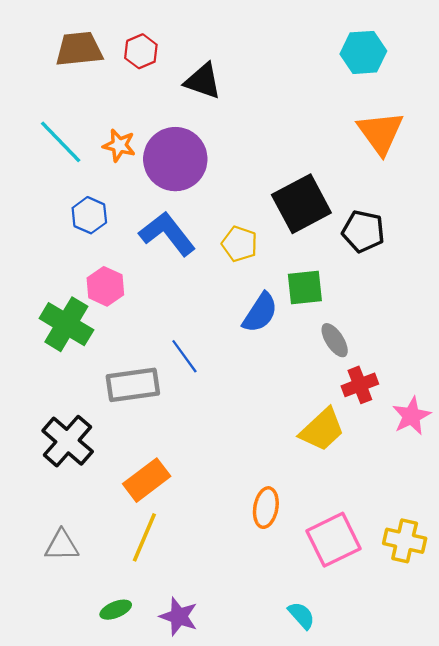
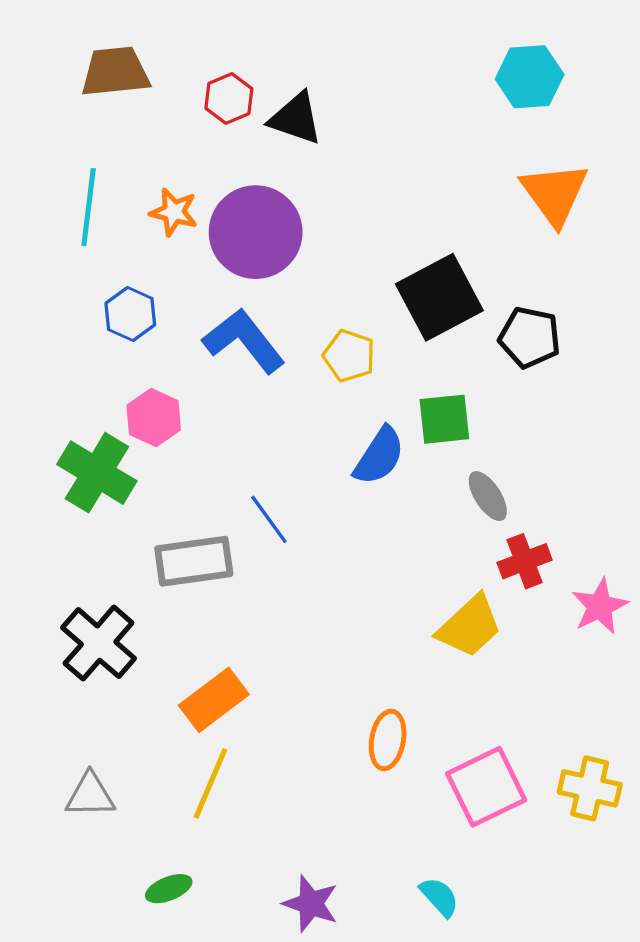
red hexagon: (141, 51) -> (229, 98), moved
cyan line: (61, 142) -> (89, 207), turned 51
purple star: (179, 616) -> (311, 904), moved

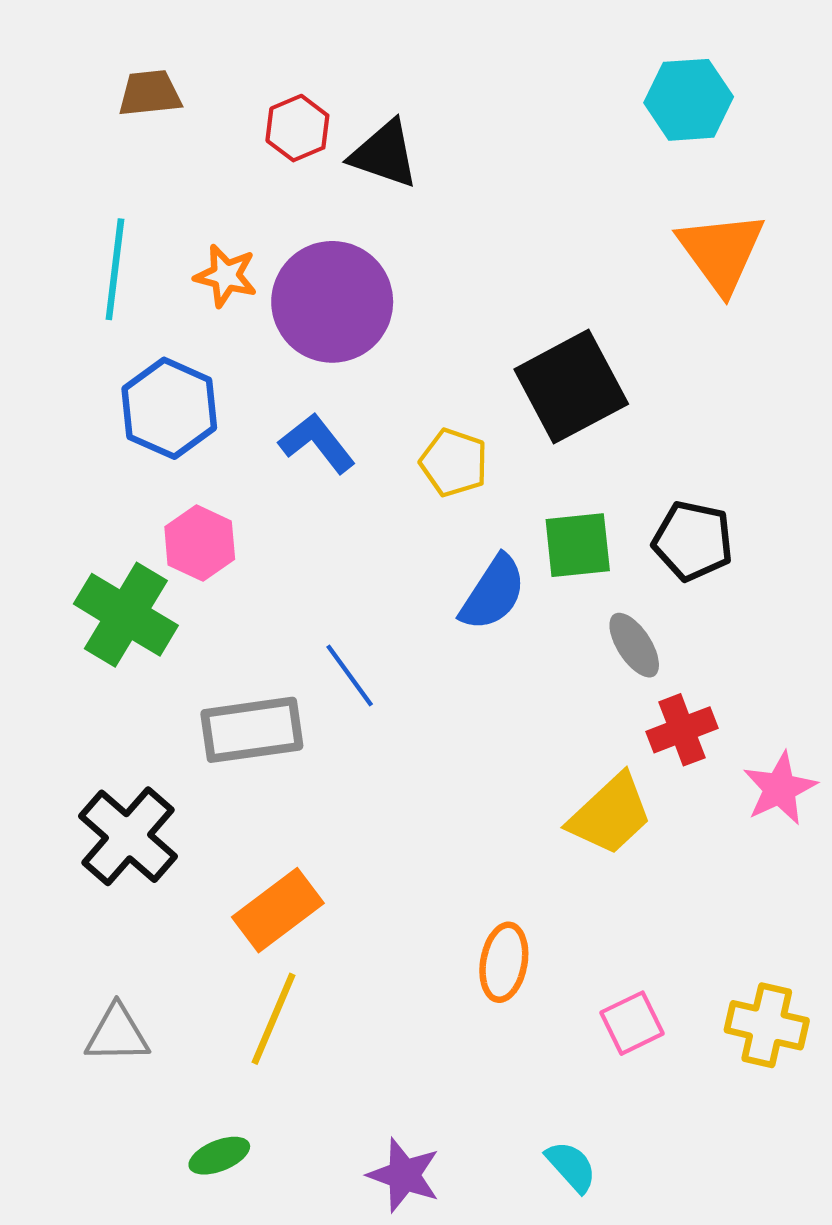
brown trapezoid: (115, 72) -> (150, 93), size x0.7
blue hexagon: (130, 314) -> (169, 408), size x1.4
black pentagon: (530, 337) -> (693, 541), moved
blue L-shape: (244, 341) -> (317, 443), size x0.7
pink square: (486, 787) -> (632, 1023), size x0.6

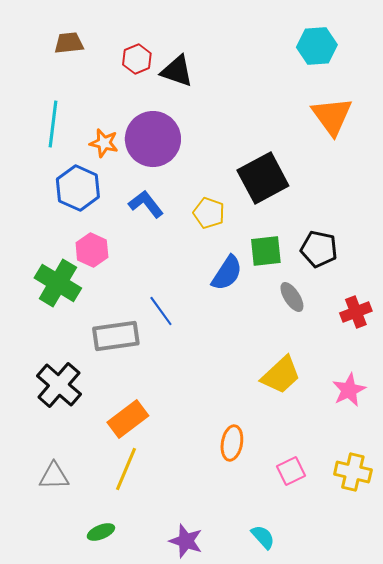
orange star: (226, 276) -> (104, 143), moved
red cross: (682, 730) -> (356, 312), moved
pink star: (780, 788) -> (349, 390), moved

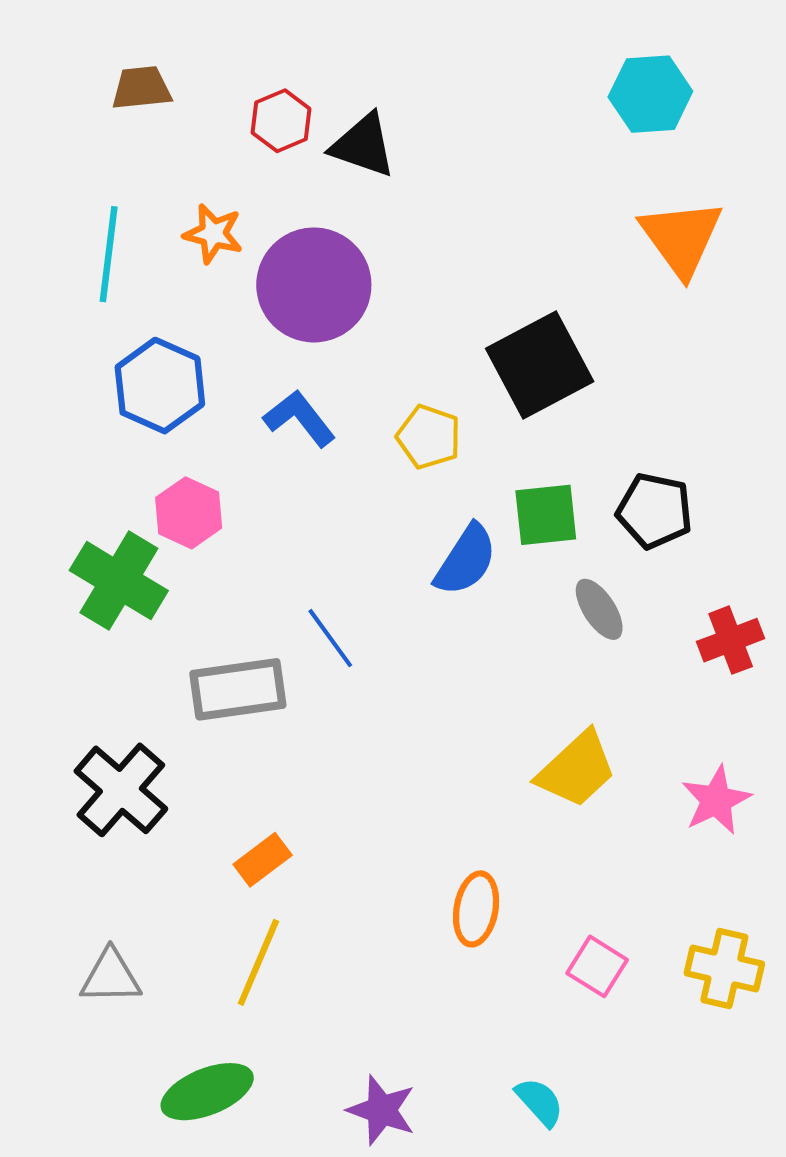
orange star: (104, 143) -> (213, 234), moved
orange rectangle: (128, 419) -> (263, 860), size x0.7
pink square: (291, 471) -> (597, 966), turned -32
green ellipse: (101, 532) -> (207, 1092), size x1.6

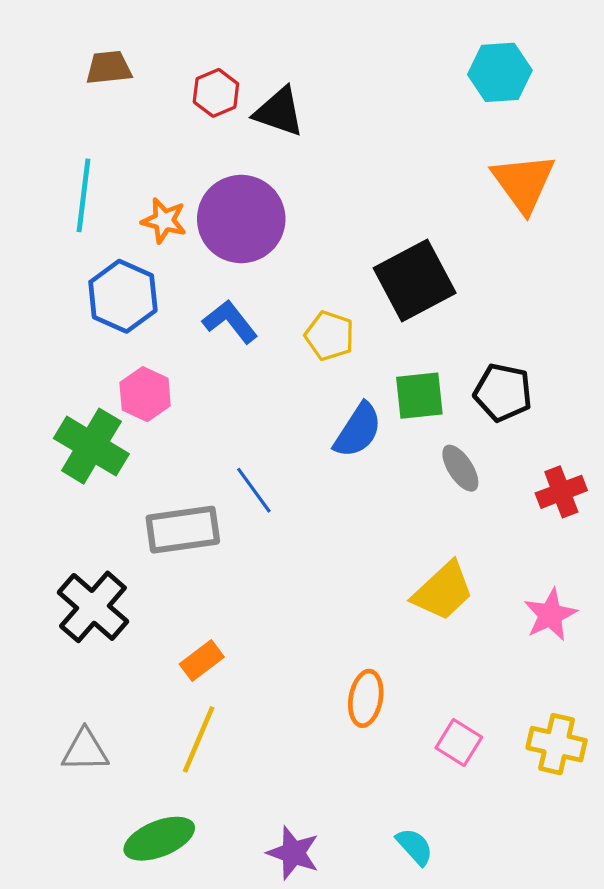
orange star: (213, 234) -> (164, 221), moved

